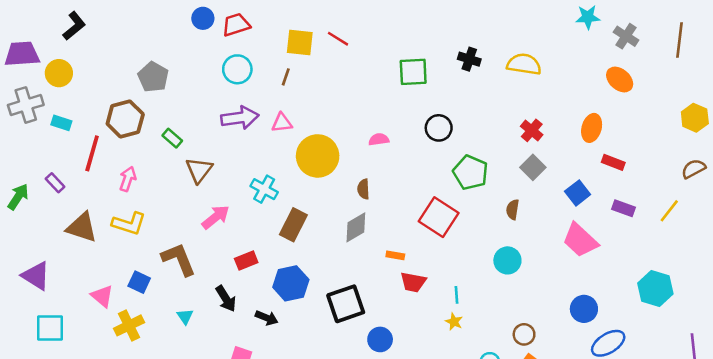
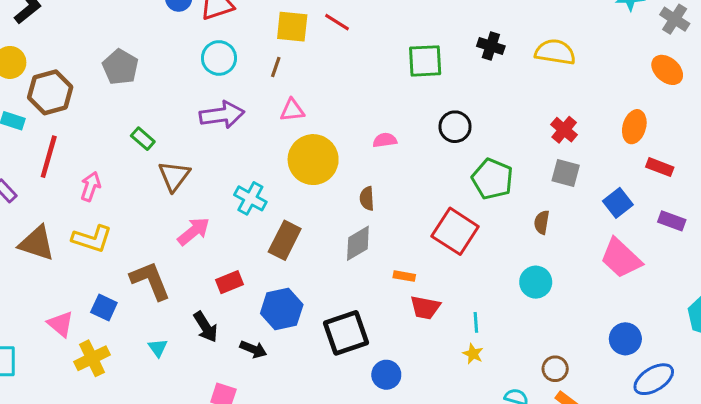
brown hexagon: (125, 119) -> (50, 92), moved
pink triangle: (282, 123) -> (292, 110), moved
gray square: (533, 167) -> (566, 173), turned -30

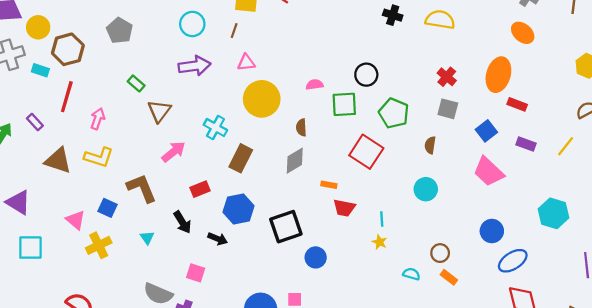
green square: (425, 61) -> (344, 104), moved
orange ellipse: (634, 127) -> (498, 75), size x1.4

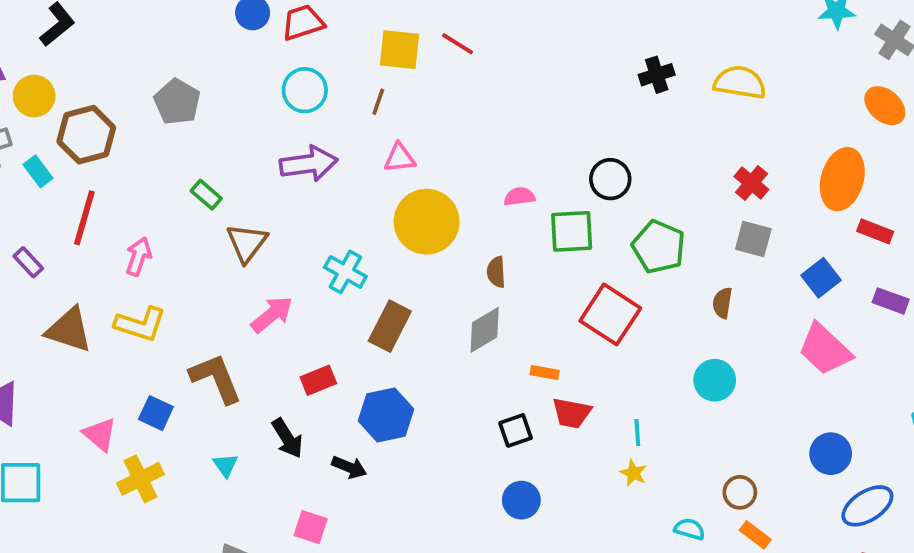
black cross: (393, 15) -> (657, 75), turned -36
cyan rectangle: (40, 70) -> (38, 171), turned 35
black square: (286, 227) -> (516, 430), moved, size x0.6

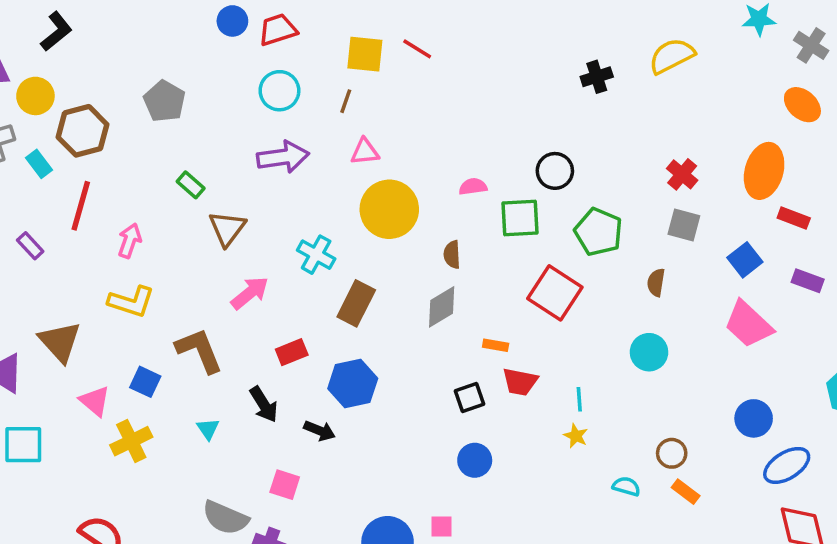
yellow semicircle: (740, 82) -> (672, 56), moved, turned -36
brown triangle: (69, 330) -> (60, 342), moved, turned 30

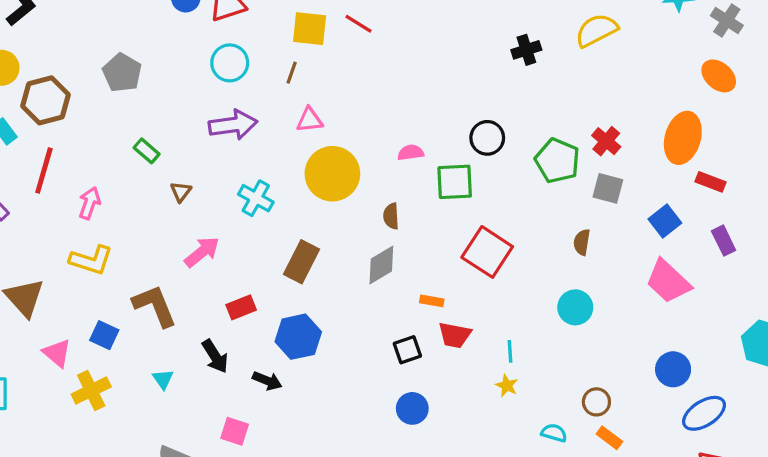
brown triangle: (227, 228) -> (181, 192), size x0.6
green pentagon: (598, 232) -> (557, 161), moved
cyan cross: (316, 255) -> (256, 198), moved
purple rectangle: (808, 281) -> (724, 241), turned 44

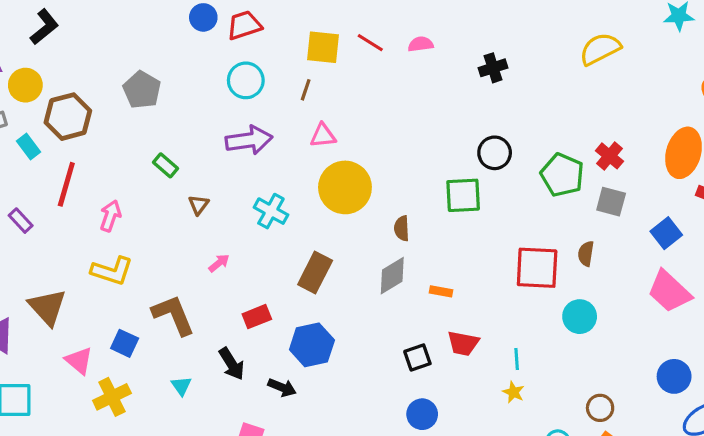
black cross: (526, 50) -> (493, 68), moved
pink semicircle: (411, 153) -> (421, 44), moved
pink arrow: (202, 252) -> (219, 263), size x0.6
red square: (487, 252) -> (537, 268), moved, turned -30
orange rectangle: (432, 301) -> (441, 291), moved

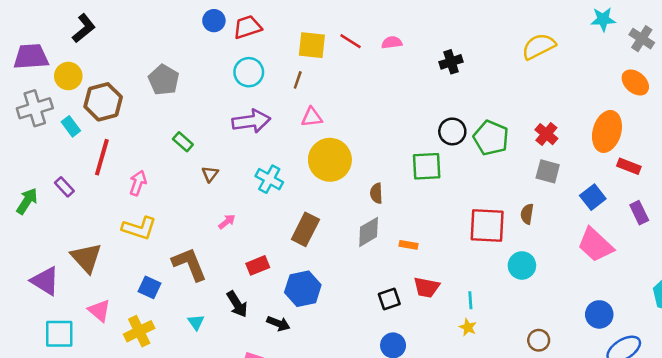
green pentagon: (562, 175) -> (491, 138), moved
pink triangle: (79, 361) -> (99, 311), moved

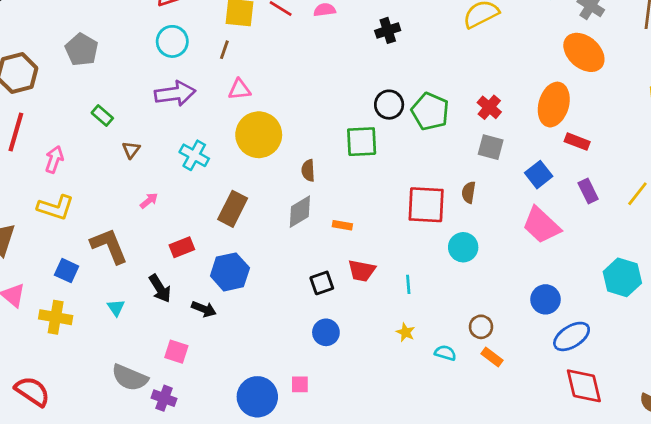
orange ellipse: (635, 82) -> (584, 52), size x1.4
yellow star: (468, 327) -> (406, 332), moved
yellow cross: (139, 331) -> (56, 317), turned 36

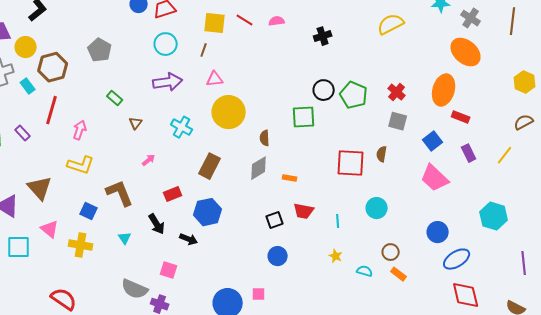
cyan circle: (463, 247) -> (377, 208), moved

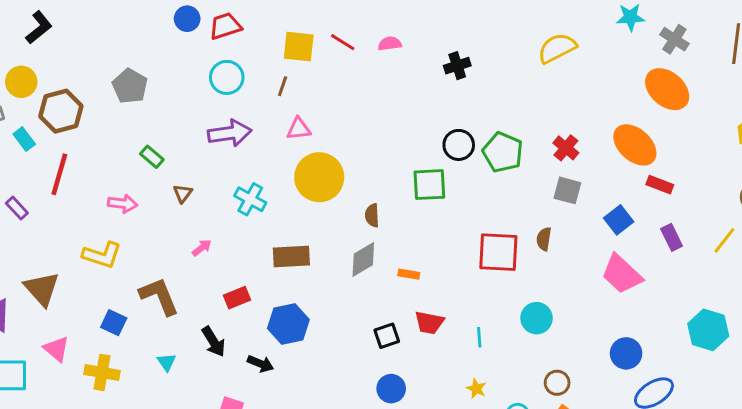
orange ellipse: (444, 90) -> (635, 145), turned -64
pink arrow: (80, 130) -> (123, 204), moved, turned 78
brown rectangle: (210, 166) -> (291, 256), turned 60

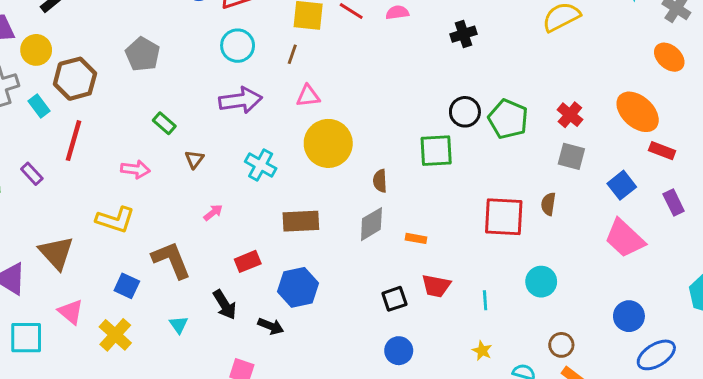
orange ellipse: (667, 89) -> (669, 57), size x0.7
yellow cross: (102, 372) -> (115, 335), turned 32

